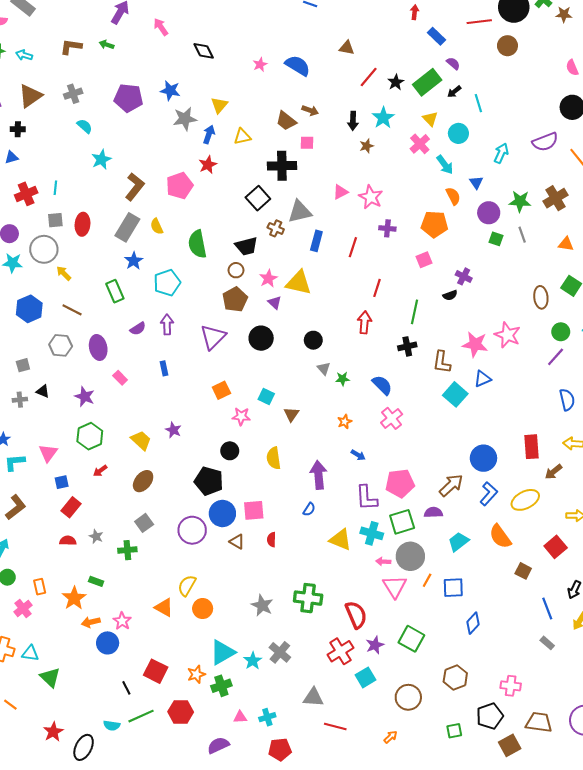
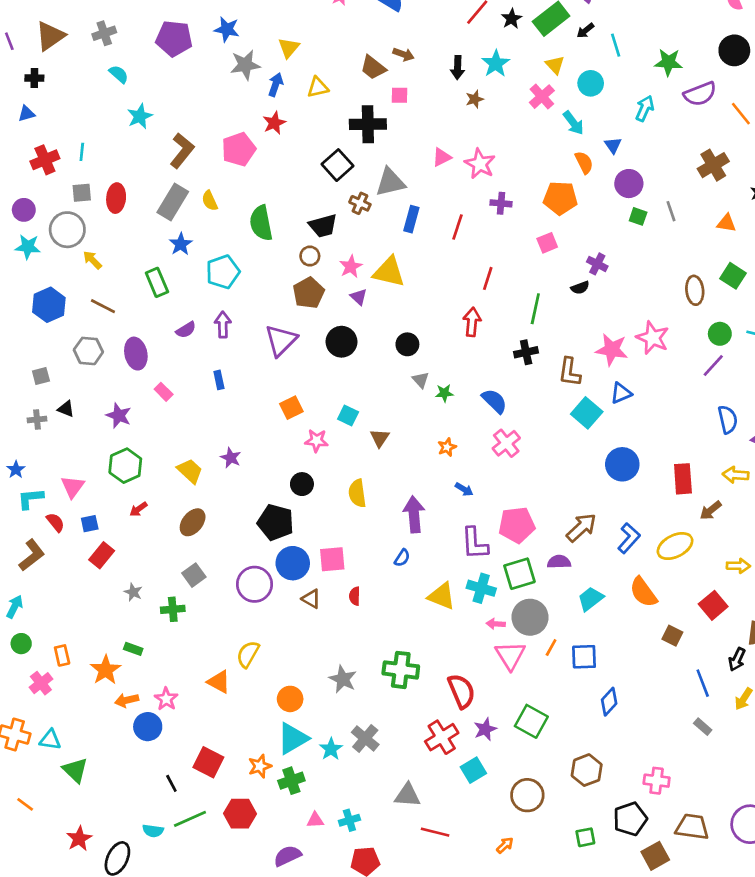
green star: (520, 201) -> (668, 62), moved
blue circle: (483, 458) -> (622, 464), moved
red semicircle: (68, 541) -> (55, 522), moved, turned 49
orange circle: (203, 609) -> (290, 699), moved

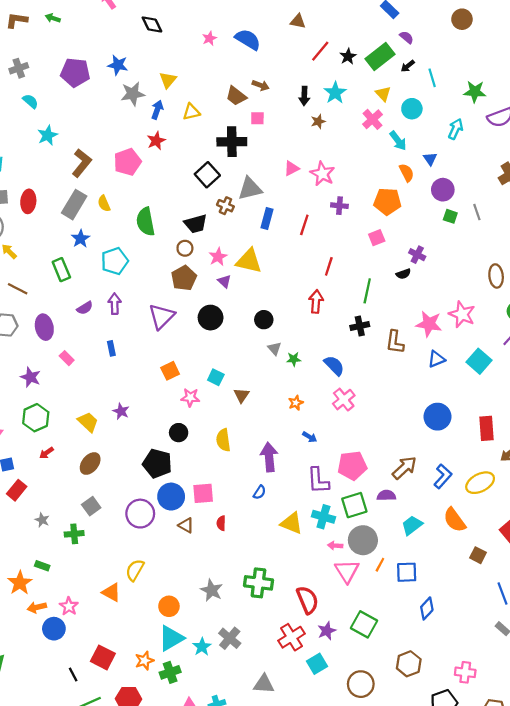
cyan square: (587, 413) -> (479, 361), moved

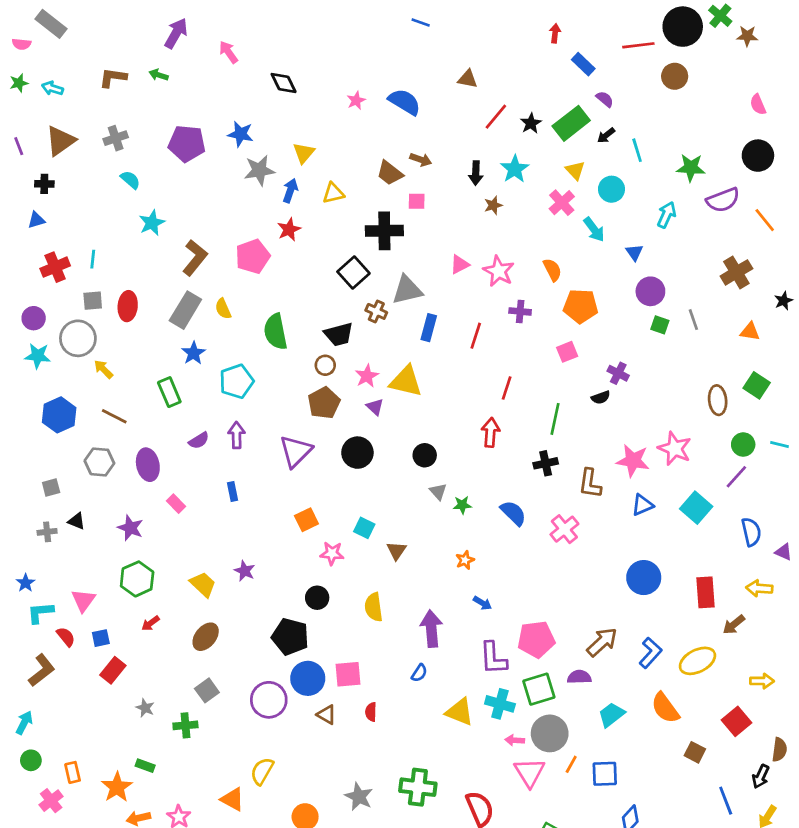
orange semicircle: (407, 173) -> (552, 270), moved
pink cross: (344, 400) -> (564, 529), moved

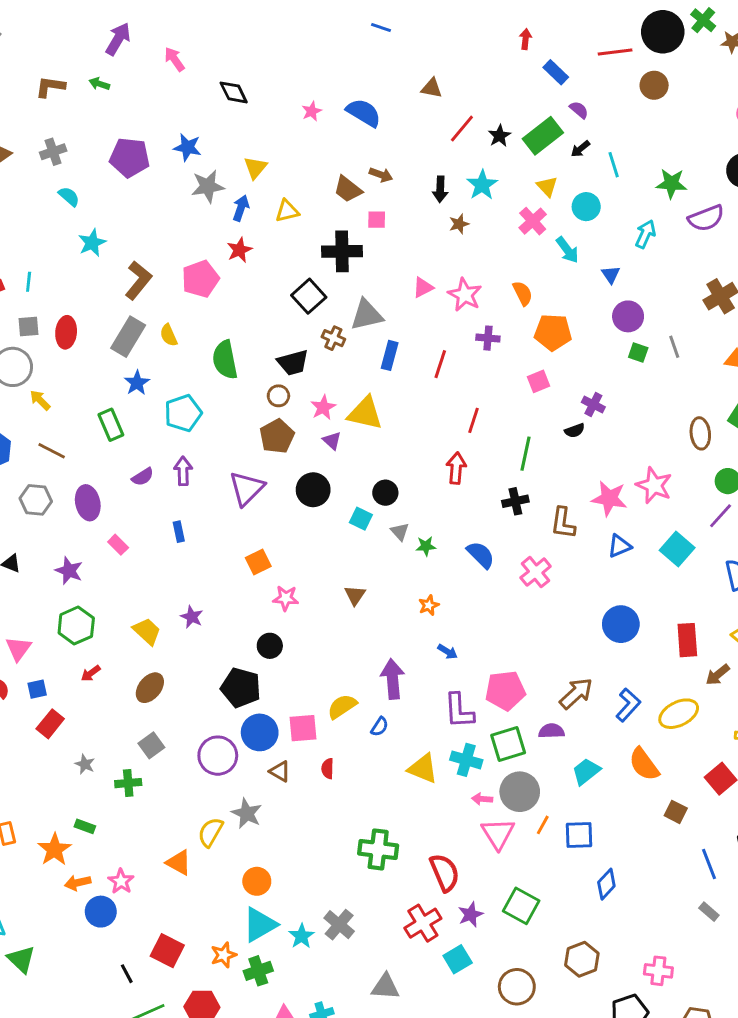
cyan square: (364, 528) -> (361, 519), moved
yellow semicircle: (374, 607) -> (342, 706), moved, turned 64
gray star: (359, 797) -> (247, 813), moved

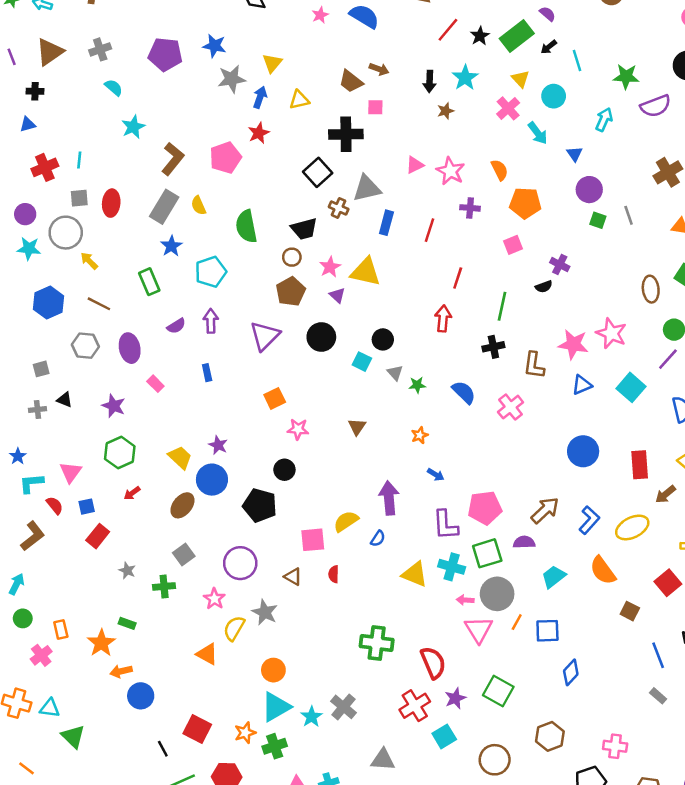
blue circle: (260, 732) -> (212, 480), moved
pink star: (121, 881) -> (214, 599), moved

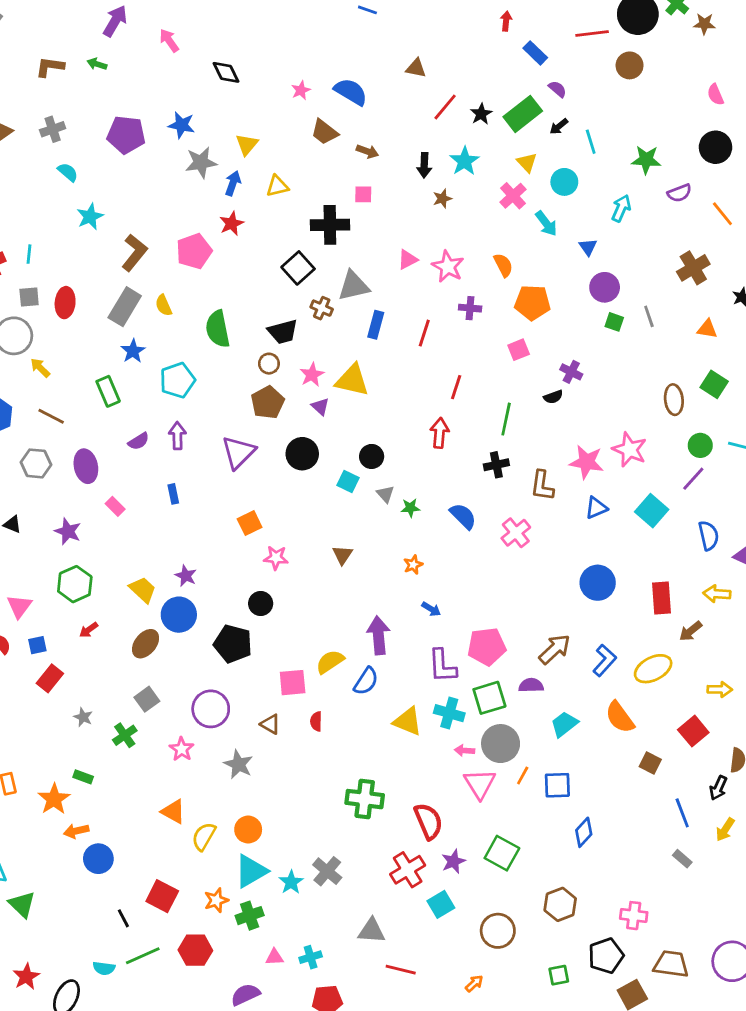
brown trapezoid: (351, 81) -> (324, 132), moved
purple semicircle: (656, 106) -> (679, 193), size x0.7
blue semicircle: (378, 539) -> (366, 681), size x1.5
green cross: (164, 586) -> (125, 735), turned -30
yellow semicircle: (234, 628) -> (204, 836), moved

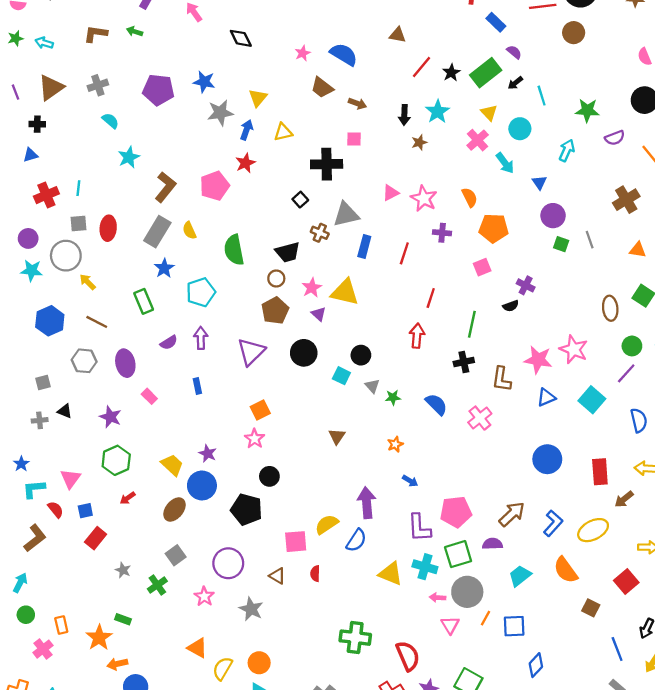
black square: (298, 268) -> (300, 200), size x0.6
pink star: (276, 558) -> (255, 439), moved, turned 30
pink triangle: (480, 784) -> (450, 625), size x0.7

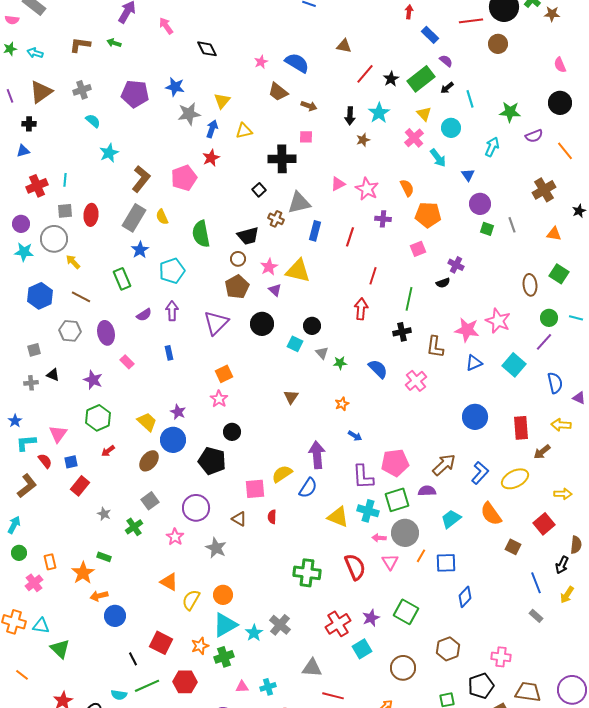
red semicircle: (408, 656) -> (355, 567), moved

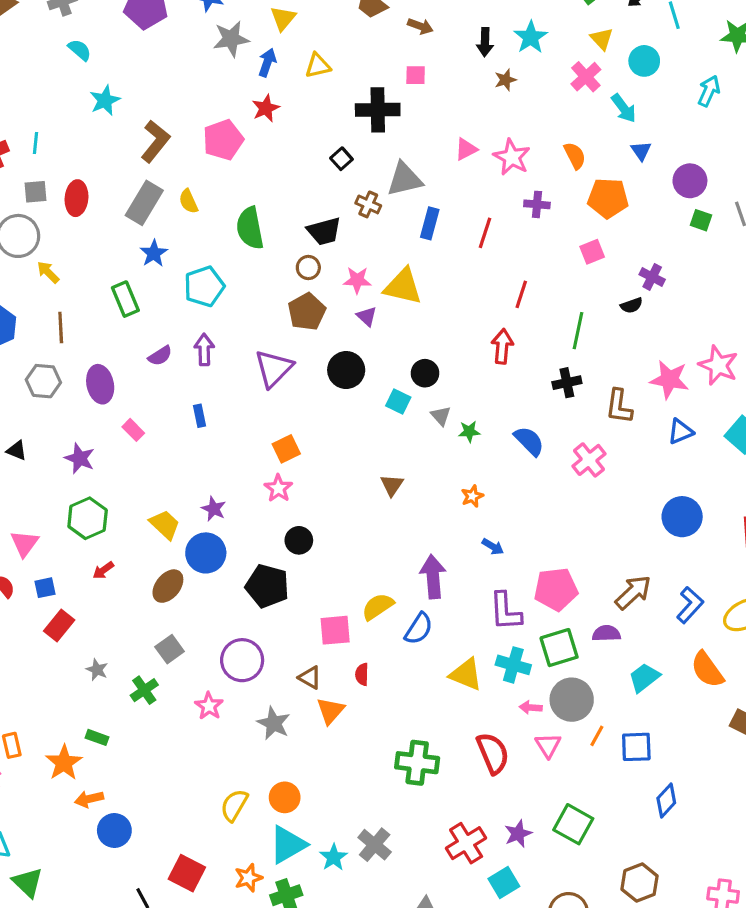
blue triangle: (468, 175) -> (641, 151), moved
pink star: (269, 267) -> (357, 280), turned 30
brown line: (81, 297) -> (61, 327), turned 60
orange triangle: (169, 582) -> (330, 711), moved, turned 42

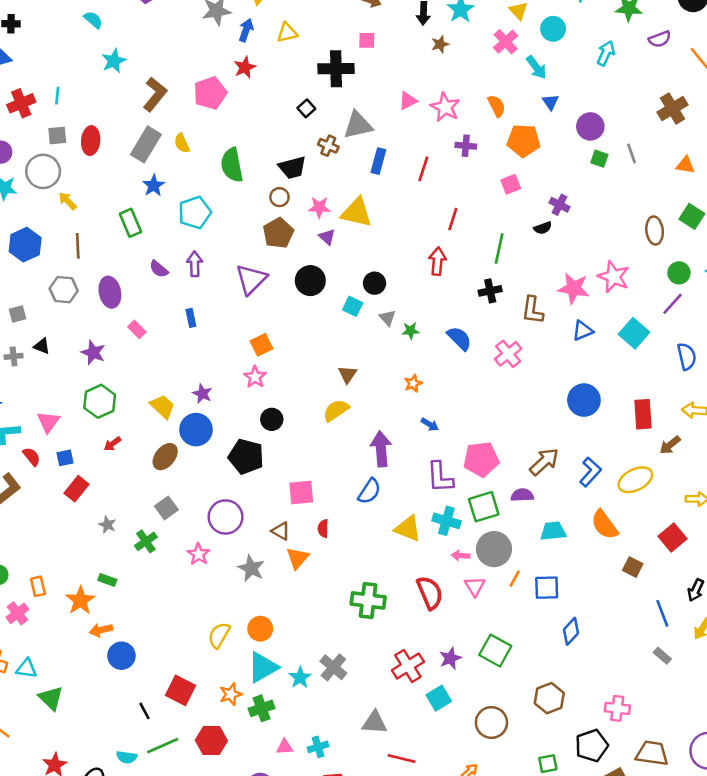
purple semicircle: (160, 356) -> (159, 269), turned 72
yellow semicircle: (378, 607) -> (336, 410), moved
cyan trapezoid: (644, 678) -> (553, 531), turned 32

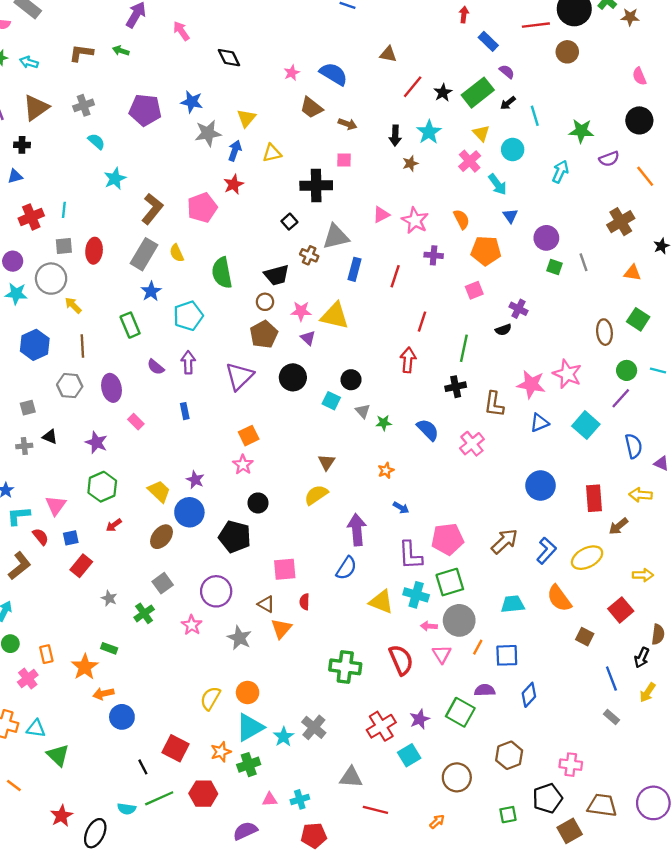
purple semicircle: (522, 495) -> (485, 690), moved

